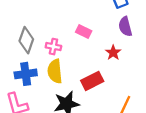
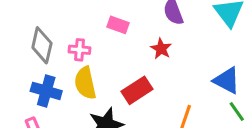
blue cross: (26, 74) -> (46, 91), turned 30

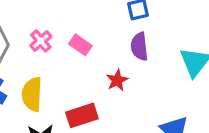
pink cross: (80, 50) -> (41, 41), moved, turned 30

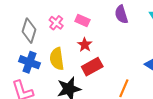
red star: (117, 80) -> (85, 45), moved

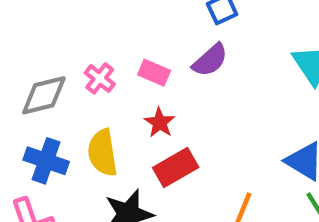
purple semicircle: (121, 14) -> (210, 60), moved, turned -114
gray diamond: (29, 31) -> (44, 95), turned 60

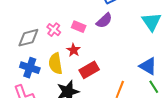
red star: (160, 123) -> (73, 50), moved

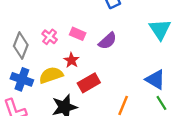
purple semicircle: (104, 21) -> (108, 41), moved
gray diamond: (28, 38) -> (21, 46), turned -55
yellow semicircle: (56, 64) -> (51, 75), turned 80

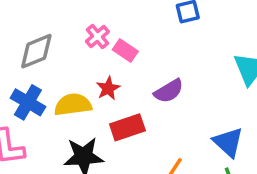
pink cross: (50, 37) -> (97, 36), moved
purple semicircle: (108, 41) -> (169, 91), moved
gray diamond: (21, 46) -> (36, 51), turned 35

